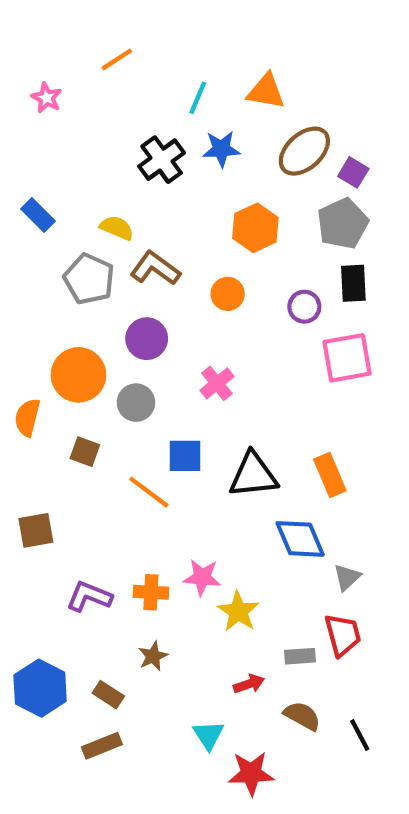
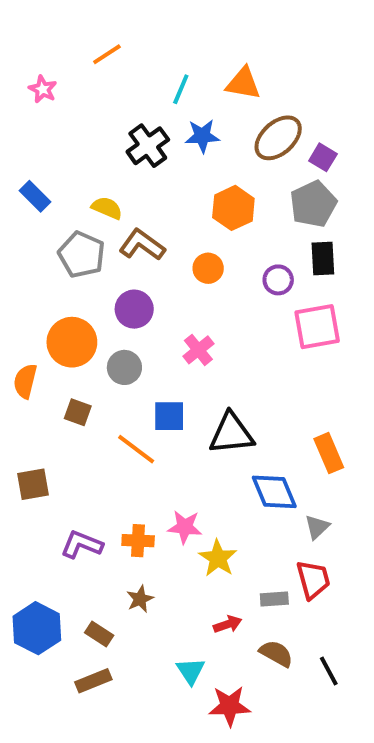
orange rectangle: (330, 475) -> (329, 453), moved

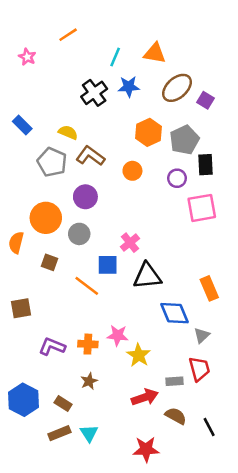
gray pentagon: (313, 204) -> (184, 140), moved
pink cross: (198, 350) -> (130, 243), moved
red arrow: (228, 624) -> (145, 397), size x1.5
cyan triangle: (191, 671) -> (89, 433), moved

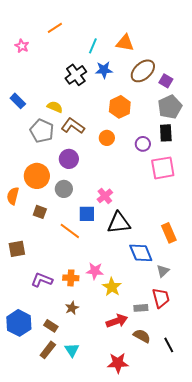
gray pentagon: (184, 140) -> (170, 107), moved
brown rectangle: (59, 433) -> (48, 350), turned -30

